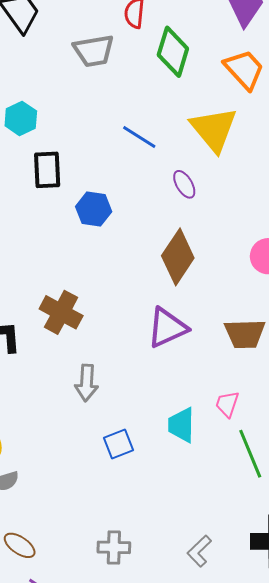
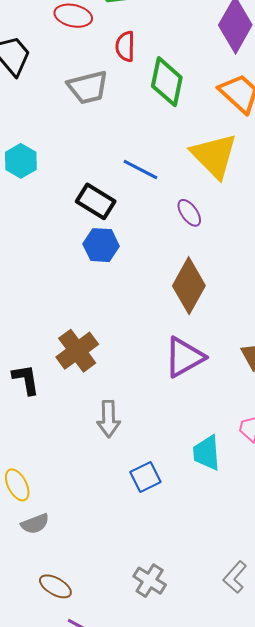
black rectangle: (47, 170) -> (96, 201), moved, turned -51
brown cross: (61, 312) -> (77, 351), turned 30
gray cross: (114, 547) -> (150, 581), turned 36

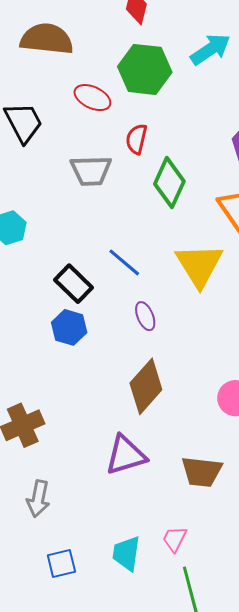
purple ellipse: (189, 213) -> (145, 316), moved

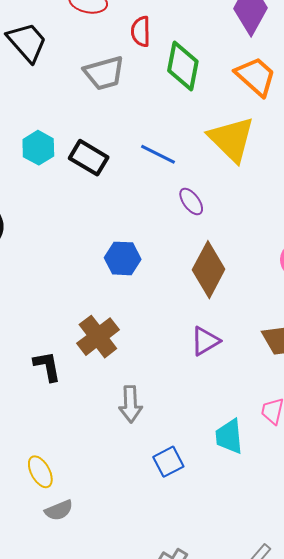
black rectangle: (73, 284) -> (89, 158), moved
blue hexagon: (69, 327) -> (123, 258), moved
purple triangle: (126, 455) -> (205, 341), size x0.7

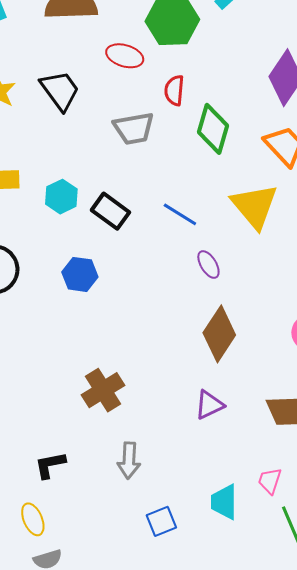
blue hexagon: (123, 258) -> (80, 274), moved
black L-shape: (47, 366) -> (50, 465), moved, turned -96

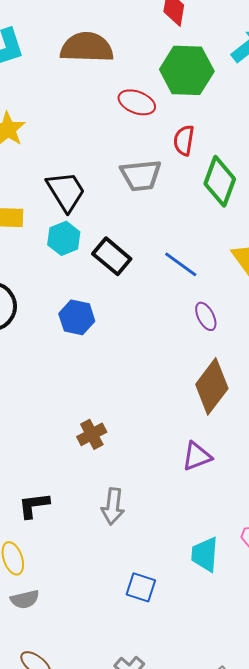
black trapezoid: (60, 90) -> (66, 191), moved
brown cross: (103, 390) -> (92, 434), size x0.7
blue square: (161, 521) -> (141, 587), moved, turned 36

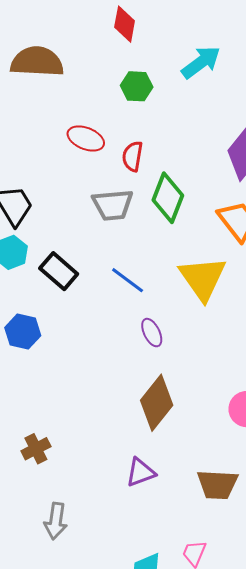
green hexagon: (187, 70) -> (137, 86), size x0.6
red ellipse: (137, 102) -> (86, 138), moved
gray trapezoid: (141, 175) -> (113, 205), moved

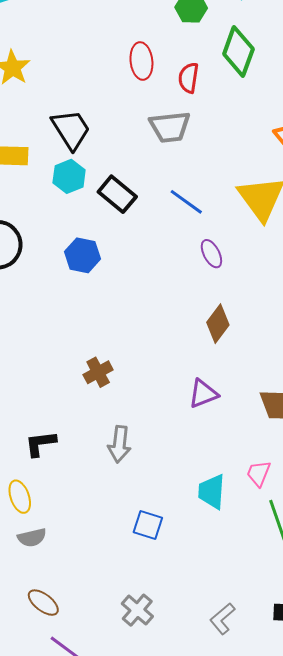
red ellipse: (86, 138) -> (141, 61), turned 63
green diamond: (168, 198) -> (238, 51), moved
brown diamond: (157, 403) -> (218, 324), size x0.7

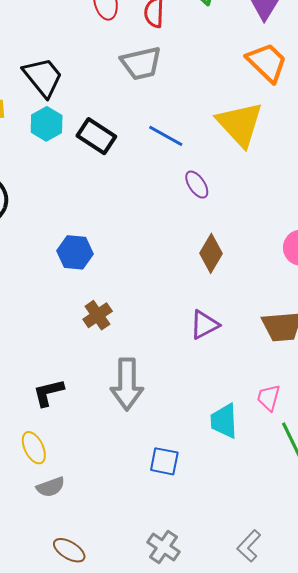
blue hexagon: (82, 255) -> (75, 252), moved
gray arrow: (119, 444) -> (127, 384), size x1.4

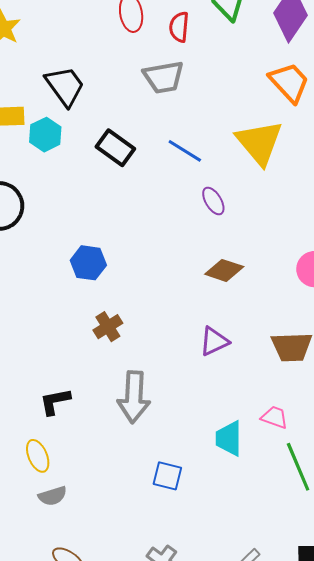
cyan hexagon: (47, 124) -> (45, 135), moved
brown diamond: (211, 253) -> (224, 270), turned 75
pink trapezoid: (269, 398) -> (275, 417), turned 92

